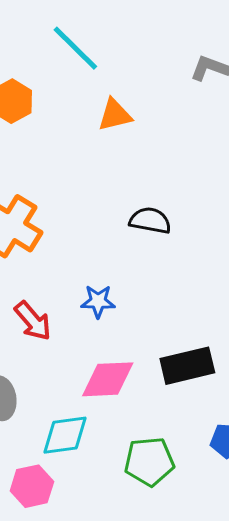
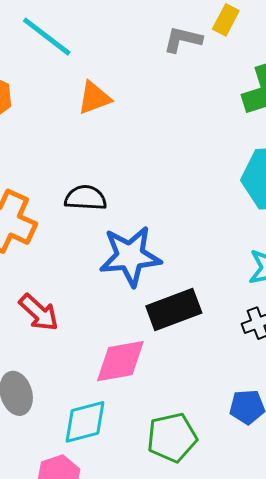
black semicircle: (150, 221) -> (86, 198), moved
blue star: (98, 301) -> (130, 256), moved, size x1.8
black rectangle: (187, 366) -> (174, 309), moved

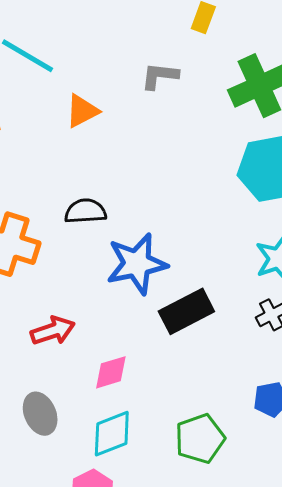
gray L-shape: (183, 40) -> (160, 76), moved
red arrow: (39, 313) -> (53, 331), turned -54
pink diamond: (120, 361) -> (111, 372), moved, size x0.7

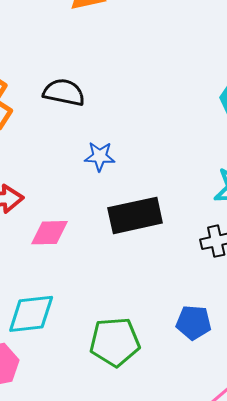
blue star: (137, 264) -> (100, 156), size x0.5
pink diamond: (111, 372) -> (49, 233), moved

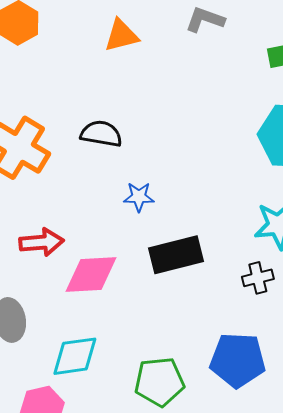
pink diamond: (49, 233) -> (91, 275), size x1.4
blue pentagon: (194, 323) -> (238, 360), size x1.6

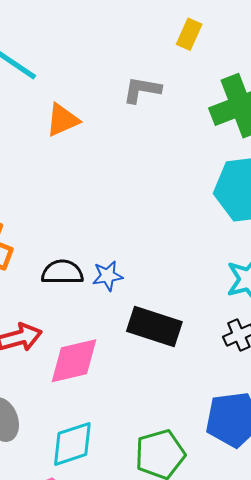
black semicircle: (101, 134) -> (62, 272), moved
black rectangle: (176, 255) -> (154, 326), turned 42

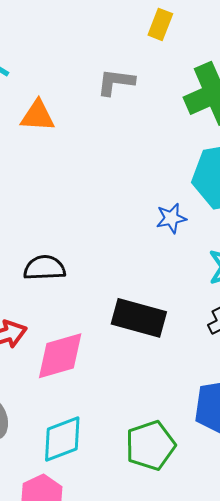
orange triangle: (62, 120) -> (38, 116), turned 30
blue star: (108, 276) -> (171, 218), moved

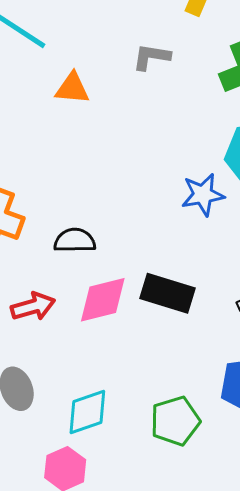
blue star: (171, 218) -> (203, 195), size x1.4
pink diamond: (60, 356) -> (103, 300), moved

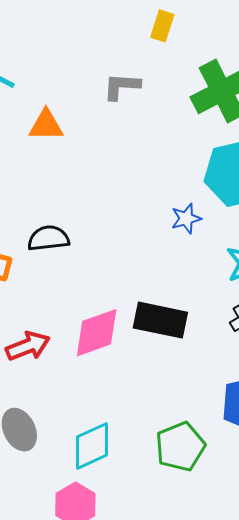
blue star: (203, 195) -> (186, 219), size x0.7
black semicircle: (75, 240) -> (48, 238), moved

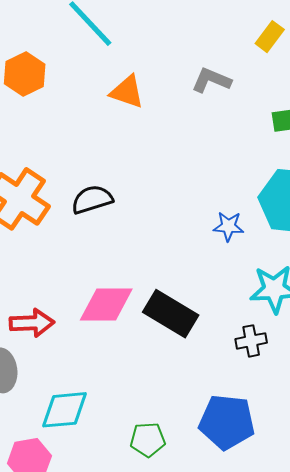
black semicircle: (48, 238) -> (92, 199), turned -30
red arrow: (28, 346) -> (32, 323), moved
green pentagon: (180, 447) -> (148, 440), size x0.7

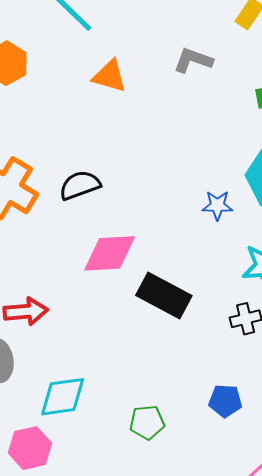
pink diamond: (106, 304) -> (110, 253), moved
blue pentagon: (227, 422) -> (225, 401), size x0.6

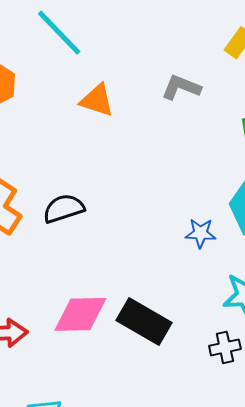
pink diamond: (110, 253) -> (80, 314), moved

